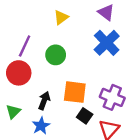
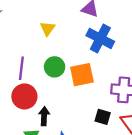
orange square: (75, 92) -> (82, 75), moved
black arrow: (44, 101) -> (44, 116), moved

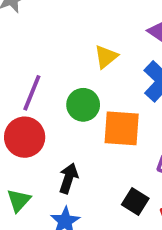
yellow triangle: (48, 29) -> (106, 57), moved
black arrow: (44, 116) -> (68, 178), moved

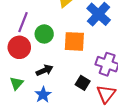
green circle: (83, 105) -> (44, 34), moved
black arrow: (68, 178) -> (45, 70), turned 49

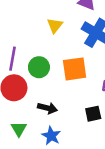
black arrow: (45, 70) -> (47, 108), turned 49
black square: (83, 83) -> (93, 114), turned -32

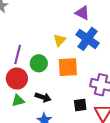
yellow triangle: (55, 25) -> (60, 40), moved
green triangle: (19, 129) -> (18, 101), moved, turned 40

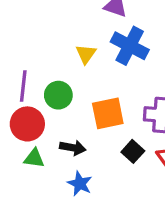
orange square: (68, 67) -> (108, 113), moved
green triangle: (18, 101) -> (34, 158), turned 32
black square: (80, 105) -> (133, 151), turned -32

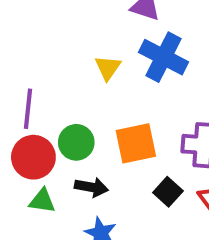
green circle: (58, 95) -> (76, 142), moved

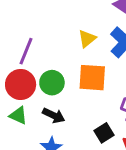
orange square: (136, 143) -> (92, 78), moved

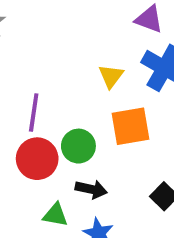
green triangle: (18, 115) -> (55, 215), moved

